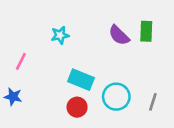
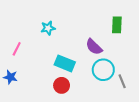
purple semicircle: (119, 35) -> (94, 47), moved
cyan circle: (116, 97) -> (103, 70), moved
gray line: (153, 102) -> (122, 81), turned -40

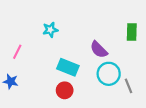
green rectangle: (117, 25) -> (132, 32), moved

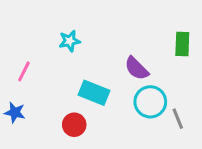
red circle: (65, 90) -> (74, 125), moved

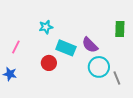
cyan rectangle: (94, 93) -> (66, 48), moved
red circle: (74, 125) -> (49, 63), moved

